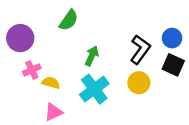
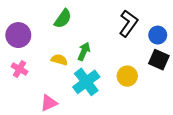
black L-shape: (140, 50) -> (128, 23), moved
pink cross: (32, 70) -> (19, 69), moved, turned -35
yellow semicircle: (51, 83) -> (59, 60), moved

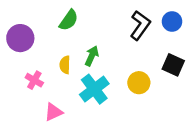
blue circle: (158, 35) -> (172, 21), moved
yellow semicircle: (59, 60) -> (65, 65), turned -105
pink cross: (19, 69) -> (34, 80), moved

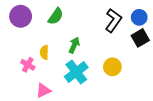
purple circle: (20, 38) -> (21, 16), moved
yellow semicircle: (65, 65) -> (44, 52), moved
black square: (173, 65) -> (140, 38), moved, turned 36

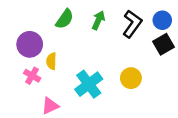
purple circle: (21, 16) -> (30, 44), moved
green arrow: (74, 45) -> (98, 20), moved

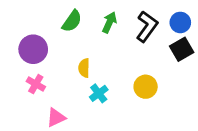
yellow semicircle: (51, 61) -> (84, 68), moved
cyan cross: (89, 84) -> (99, 93), size x0.6

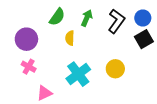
yellow semicircle: (84, 68) -> (70, 38), moved
cyan cross: (99, 93) -> (78, 74), size x1.6

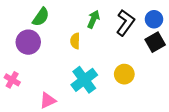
green semicircle: (57, 17) -> (41, 17), moved
pink cross: (29, 67) -> (12, 80), moved

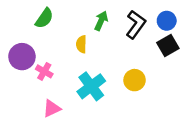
purple circle: (28, 42) -> (22, 57), moved
pink cross: (12, 80) -> (44, 71), moved

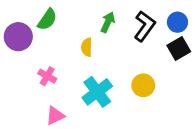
purple circle: (22, 57) -> (18, 37), moved

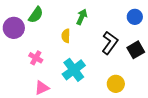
black L-shape: (145, 26) -> (110, 43), moved
black square: (179, 49) -> (136, 50), moved
yellow circle: (143, 85) -> (116, 84), moved

